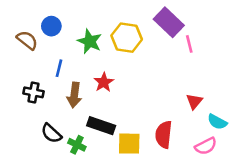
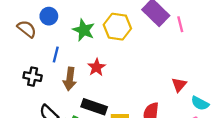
pink line: (189, 44) -> (180, 24), moved

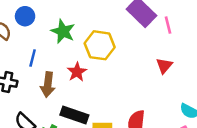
yellow hexagon: (117, 27) -> (100, 45), moved
red triangle: (179, 85) -> (164, 66), moved

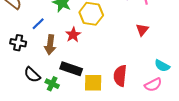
blue line: (33, 58) -> (38, 24), turned 32

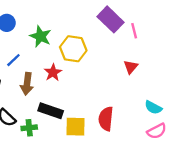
green cross: (52, 84) -> (29, 128), turned -32
pink semicircle: (153, 85) -> (157, 131), moved

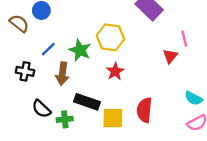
pink line: (134, 31) -> (184, 39), moved
green star: (41, 36) -> (80, 50), moved
red star: (53, 72) -> (115, 71), moved

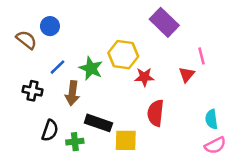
red star: (115, 71) -> (144, 77), moved, turned 30
cyan semicircle: (194, 98) -> (211, 119), turned 54
black semicircle: (41, 109) -> (50, 130), turned -114
red semicircle: (144, 110) -> (156, 113), moved

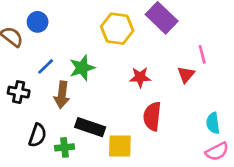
yellow hexagon: (123, 55) -> (117, 29), moved
green star: (91, 68) -> (82, 68), turned 30

